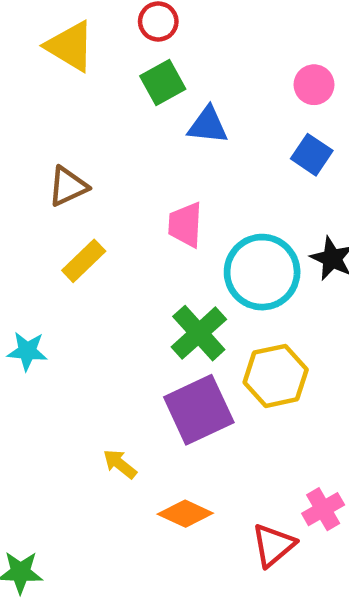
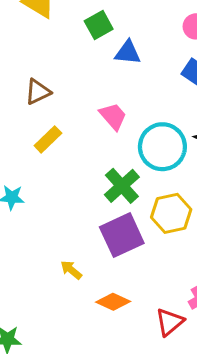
pink trapezoid: (185, 225) -> (113, 116), turned 136

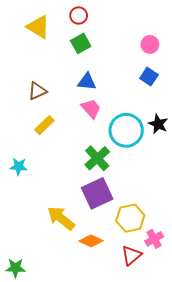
blue triangle: (128, 53) -> (87, 82), moved
yellow hexagon: (171, 213) -> (130, 218), moved
yellow arrow: (71, 270) -> (61, 218), size x1.8

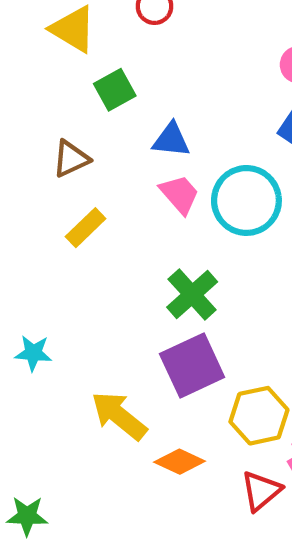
green square: (81, 43) -> (115, 90), moved
cyan circle: (126, 130) -> (246, 200), moved
cyan star: (19, 167) -> (33, 353), moved

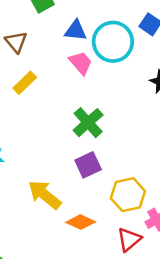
brown triangle: (71, 159) -> (16, 42), turned -45
cyan circle: (246, 200) -> (113, 42), moved
purple square: (192, 366) -> (88, 165), size x0.7

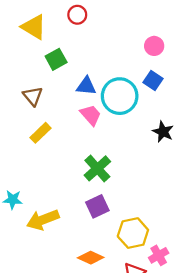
yellow arrow: (45, 195) -> (43, 220), moved, turned -60

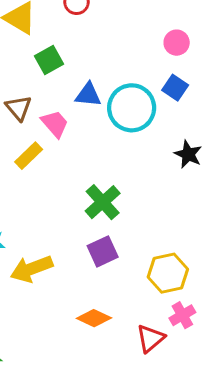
pink trapezoid: (91, 115) -> (55, 124), moved
yellow hexagon: (133, 233) -> (168, 273), moved

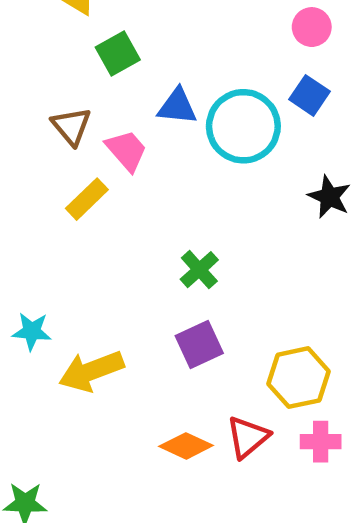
green cross: (103, 202) -> (199, 270), size x0.7
pink cross: (182, 315) -> (321, 442), turned 30
red triangle: (150, 338) -> (248, 437), moved

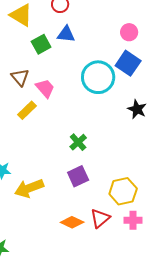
blue square: (310, 95) -> (128, 63), size x1.4
blue triangle: (177, 106) -> (66, 34), moved

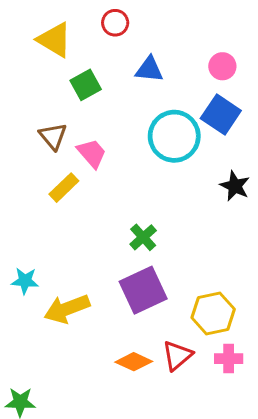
blue triangle: (66, 34) -> (149, 69), moved
purple square: (78, 176) -> (143, 290), size x1.4

